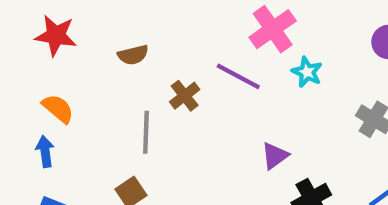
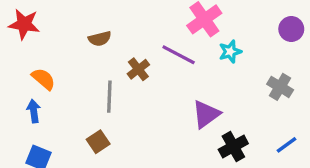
red star: (56, 36) -> (24, 24), moved
cyan star: (307, 72) -> (230, 52), turned 30
purple triangle: (275, 156) -> (206, 114), size x1.4

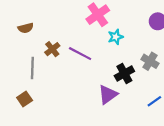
purple line: (179, 55) -> (80, 54), moved
purple triangle: (206, 114) -> (108, 95), moved
black cross: (233, 147) -> (124, 73), moved

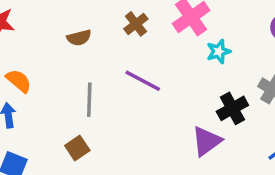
brown cross: (52, 49) -> (136, 24), moved
purple line: (80, 54) -> (143, 81), moved

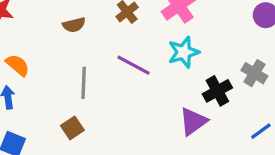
cyan star: (219, 51) -> (184, 52), moved, size x1.4

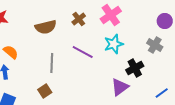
brown semicircle: (74, 25) -> (46, 27), size x1.5
gray cross: (254, 73) -> (155, 45), moved

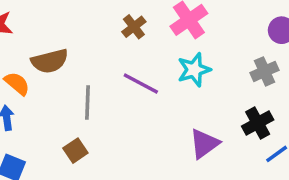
brown semicircle: (46, 27) -> (50, 61), moved
gray cross: (155, 45) -> (264, 71), turned 35
black cross: (135, 68) -> (258, 123), moved

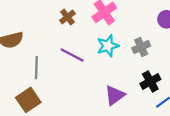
gray cross: (264, 71) -> (141, 47), moved
brown square: (75, 151) -> (28, 100), size x1.5

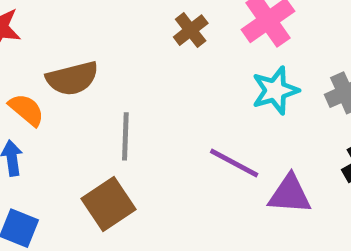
purple line: (72, 55) -> (234, 163), moved
purple triangle: (115, 95) -> (290, 194), turned 40

